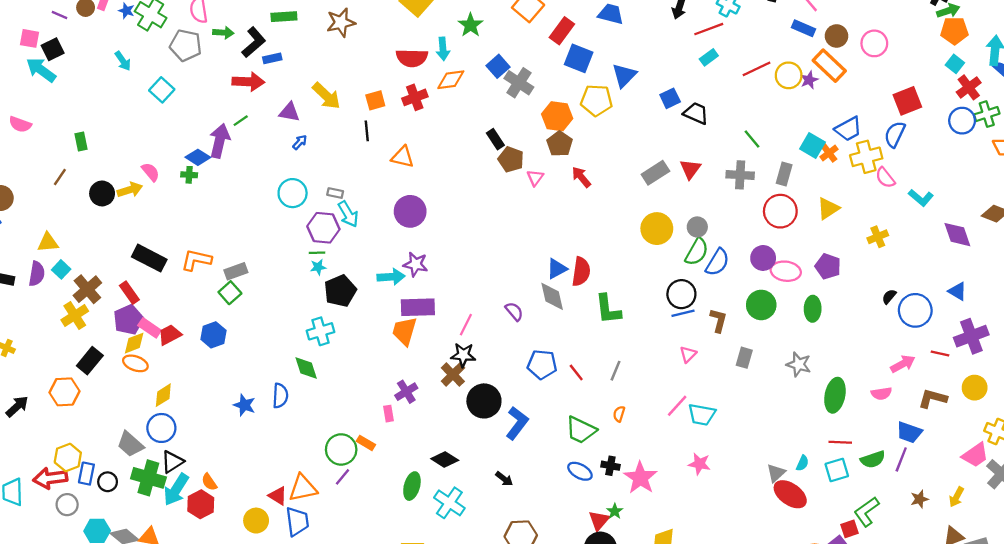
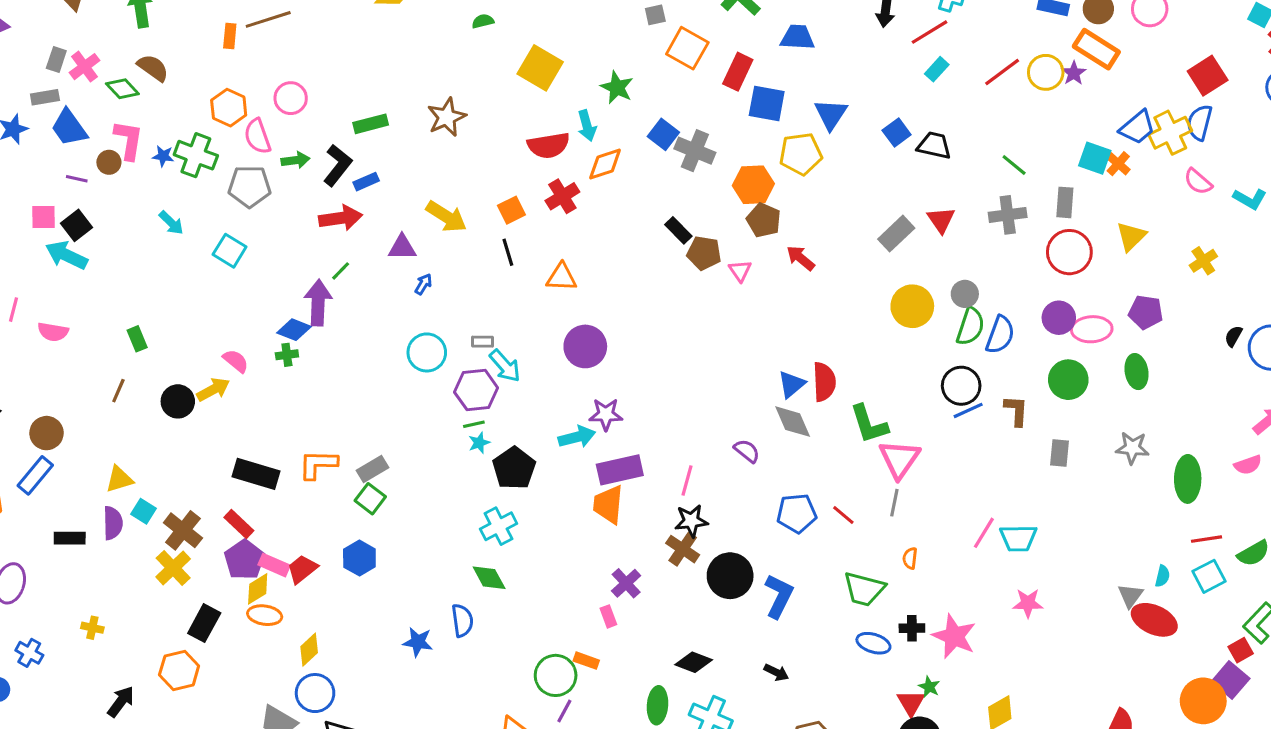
yellow cross: (866, 157) -> (1170, 133), moved
pink triangle: (688, 354) -> (899, 459), moved, size x1.8

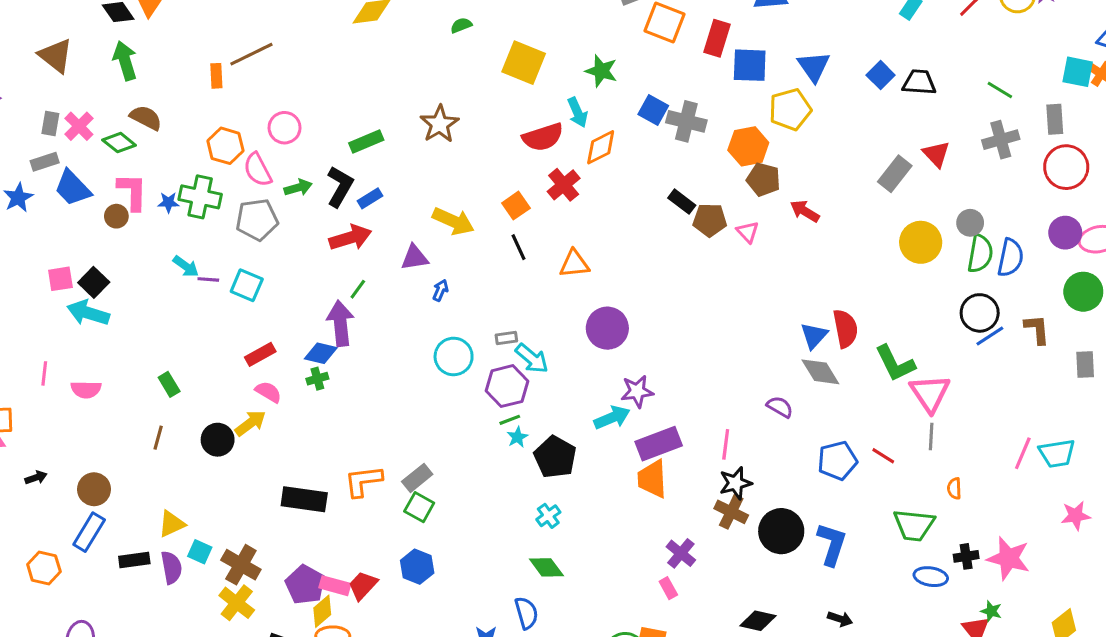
purple line: (77, 179) -> (208, 279), moved
red rectangle: (239, 524) -> (260, 354), moved, turned -64
cyan cross: (499, 526) -> (548, 516), size x0.7
black rectangle: (70, 538) -> (134, 560), moved

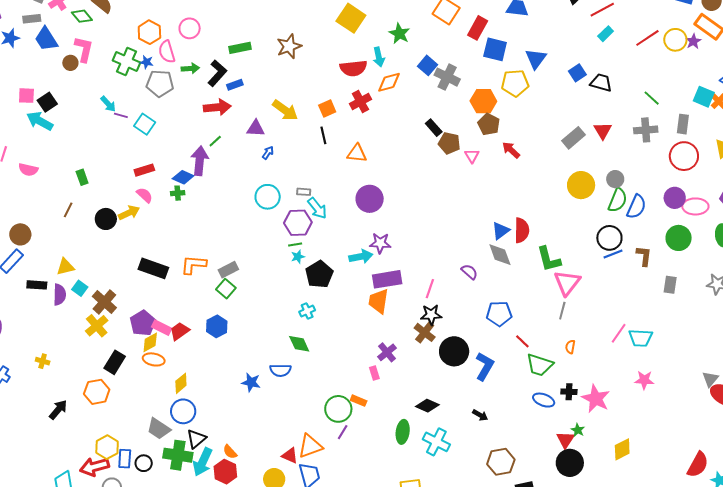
blue star: (168, 202) -> (146, 62), moved
red line: (883, 456) -> (522, 341), moved
blue semicircle: (526, 613) -> (280, 370), turned 95

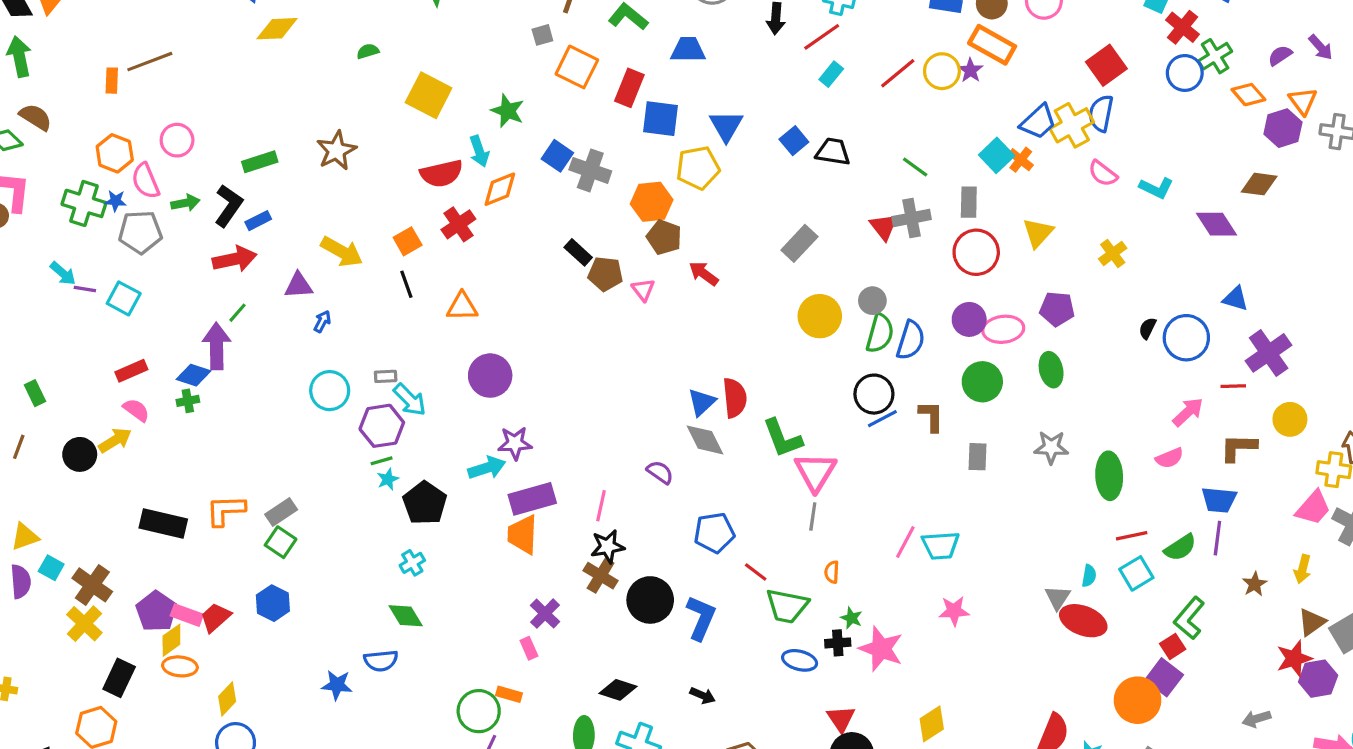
cyan square: (704, 97) -> (997, 155), turned 30
red triangle: (603, 131) -> (884, 227), moved
green star: (578, 430) -> (851, 618), moved

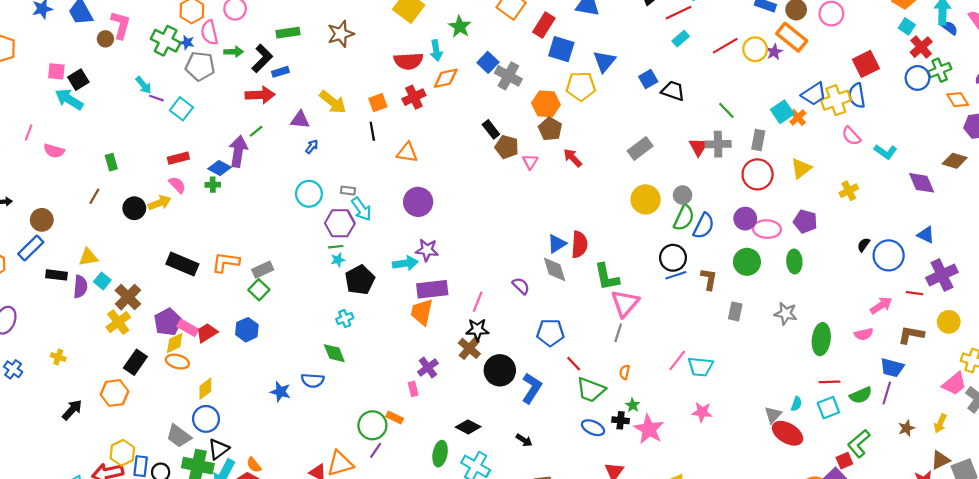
blue semicircle: (1101, 113) -> (857, 95), turned -30

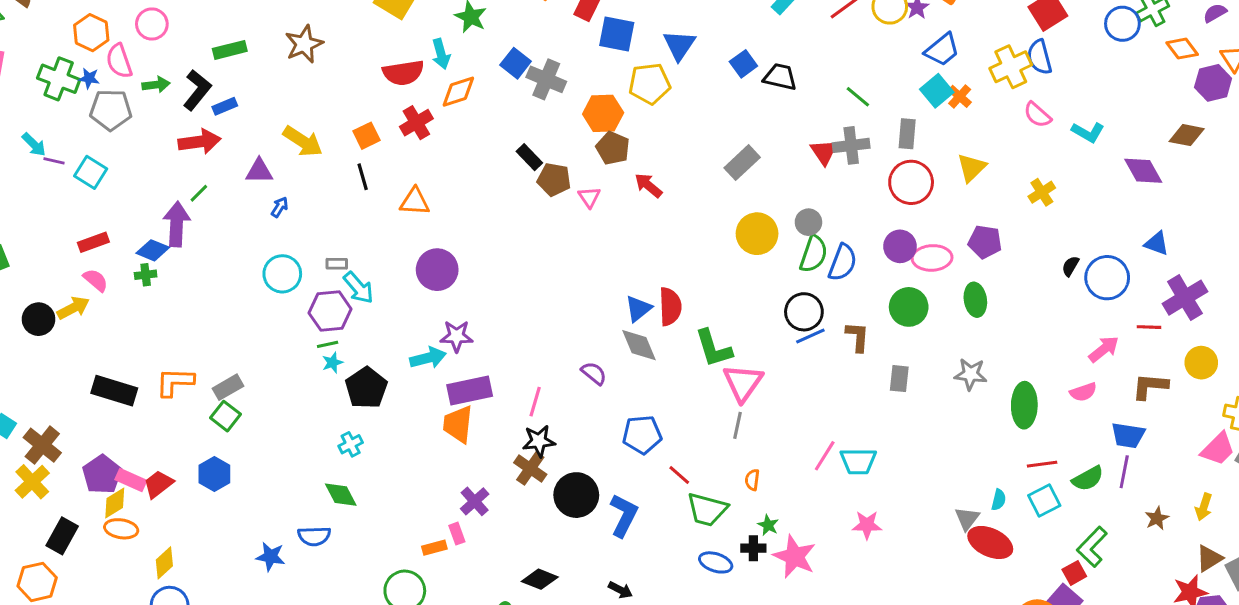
blue trapezoid: (814, 94) -> (942, 50), moved
orange rectangle: (395, 417) -> (434, 548), moved, turned -35

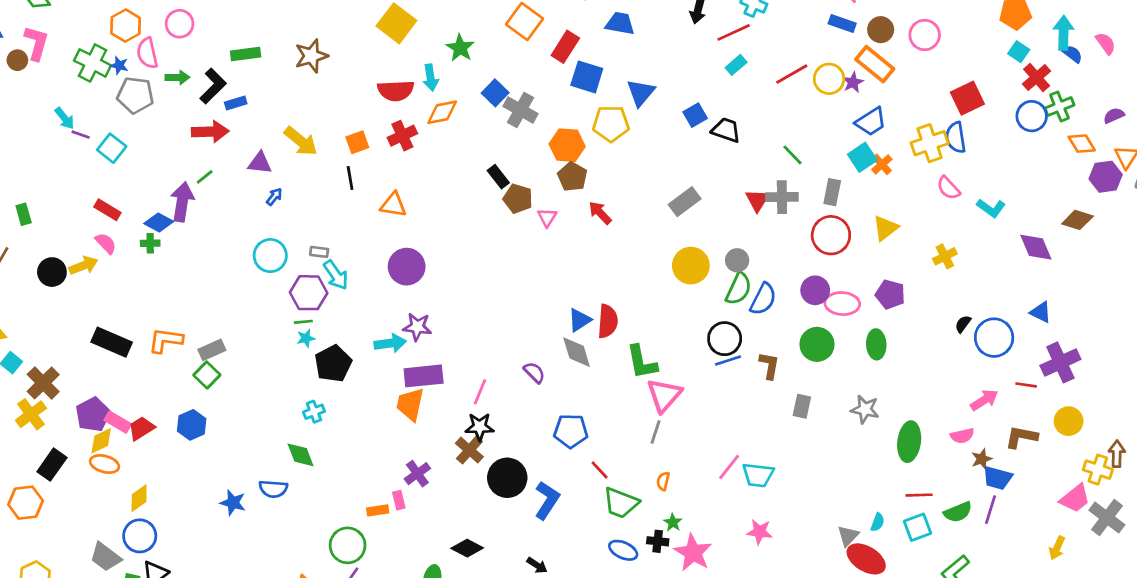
red rectangle: (93, 242) -> (107, 210), turned 45
brown star: (1157, 518) -> (982, 459), moved

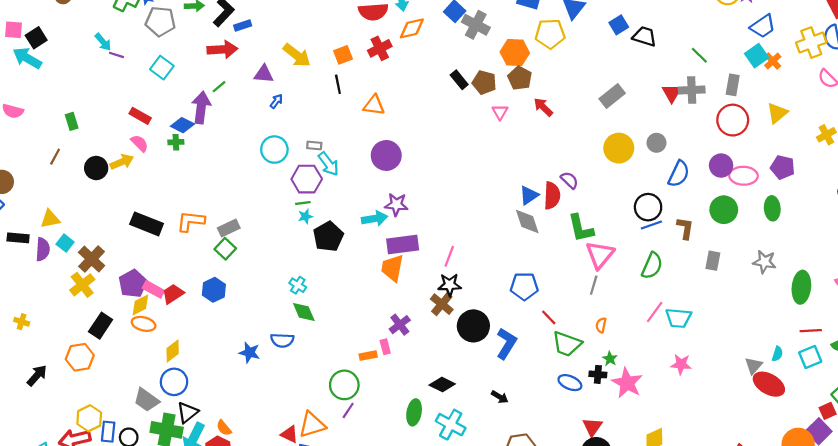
cyan square: (112, 148) -> (162, 68), moved
brown pentagon: (518, 199) -> (484, 82), moved
green semicircle: (739, 289) -> (652, 266), moved
purple semicircle: (534, 372) -> (569, 180), moved
cyan cross: (314, 412) -> (298, 285), moved, turned -35

